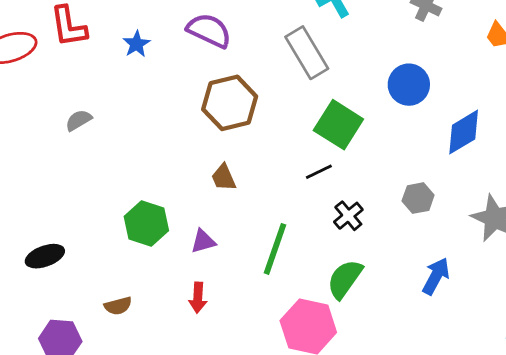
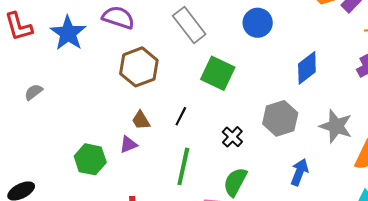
blue star: (137, 44) -> (68, 33), size x1.8
blue circle: (409, 85) -> (258, 23), moved
black line: (319, 172) -> (181, 116), moved, turned -30
gray hexagon: (418, 198) -> (280, 118), size x1.6
purple triangle: (203, 241) -> (128, 144), moved

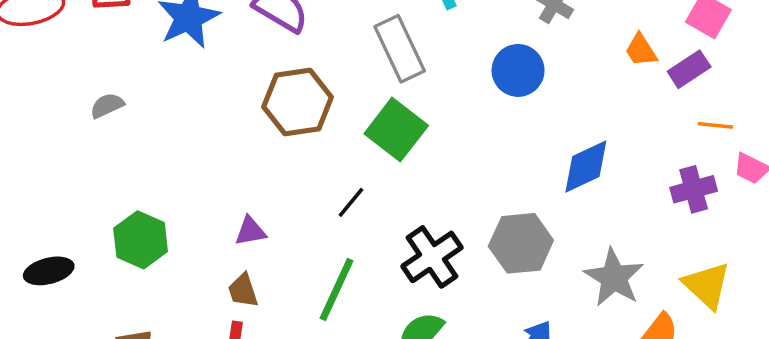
green square: (218, 73) -> (396, 130), moved
brown trapezoid: (141, 120) -> (243, 291), moved
black cross: (232, 137) -> (432, 257), size x1.6
green hexagon: (90, 159) -> (141, 240), moved

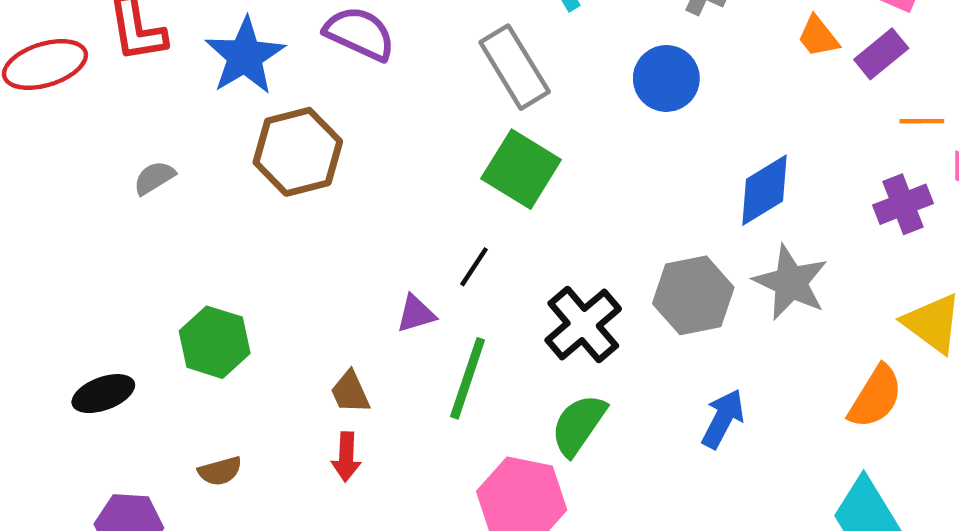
brown hexagon: (298, 102) -> (298, 152), moved
purple triangle: (250, 231) -> (416, 314), moved
gray star: (614, 278) -> (791, 282), moved

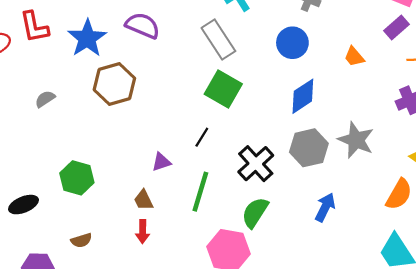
orange trapezoid: (818, 37) -> (354, 57), moved
blue diamond: (764, 190) -> (303, 96), moved
purple triangle: (416, 314) -> (161, 162), moved

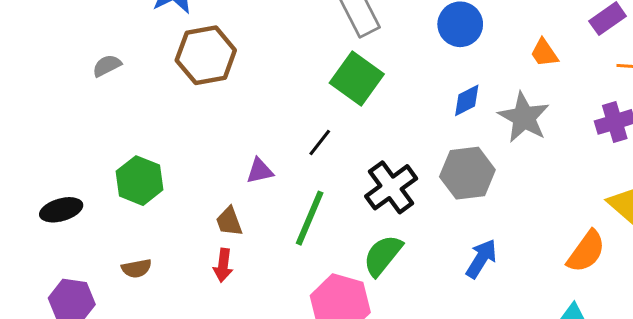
blue diamond: (303, 96) -> (467, 100), size x0.7
gray star: (356, 140) -> (524, 117), moved

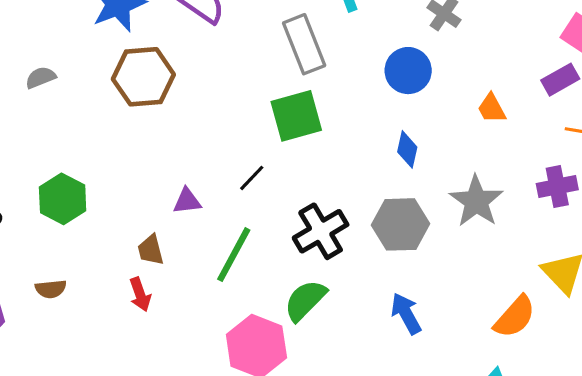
green square: (357, 79) -> (296, 116), turned 33
blue diamond: (467, 100) -> (407, 149), turned -56
gray star: (524, 117) -> (476, 201), moved
blue arrow: (481, 259) -> (406, 314), turned -66
red arrow: (223, 265) -> (140, 294), turned -32

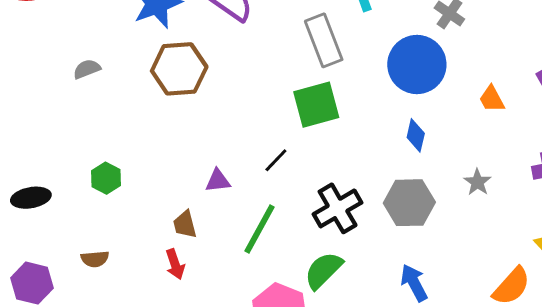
blue circle: (408, 71) -> (417, 65), size x1.4
green hexagon: (63, 199) -> (106, 178), size x0.7
gray star: (476, 201) -> (477, 182), size x0.6

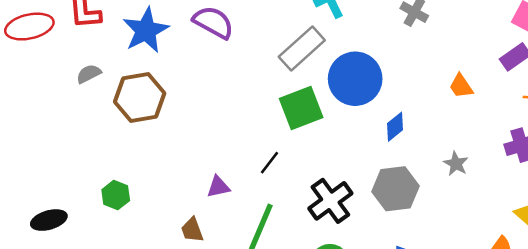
gray rectangle: (324, 40) -> (302, 48), turned 75
blue circle: (417, 65) -> (355, 79), moved
gray semicircle: (87, 69) -> (89, 74), moved
brown hexagon: (179, 69) -> (140, 97), moved
blue diamond: (416, 135) -> (395, 127), turned 44

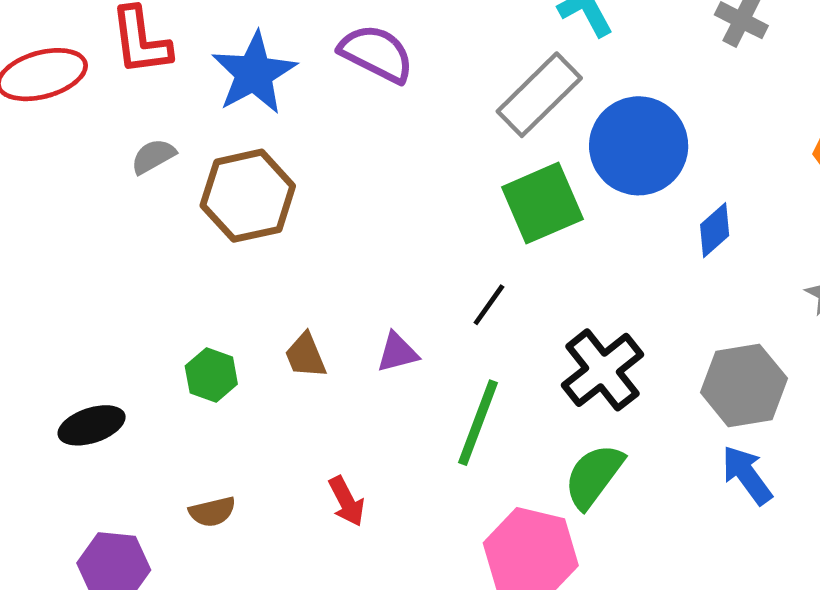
gray hexagon: (396, 189) -> (744, 385), moved
brown trapezoid: (192, 230) -> (305, 356), moved

